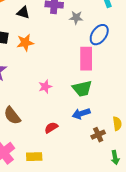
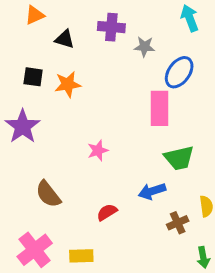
green trapezoid: (82, 89) -> (179, 158), moved

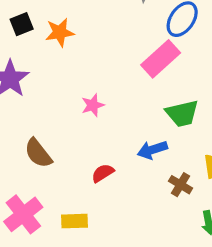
black square: (33, 77) -> (22, 24), turned -30
pink rectangle: (160, 108) -> (161, 59), turned 48
brown cross: (178, 223) -> (180, 185), turned -35

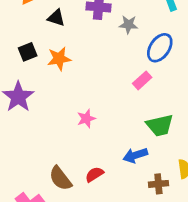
pink rectangle: (161, 59) -> (142, 80), size x0.6
brown semicircle: (38, 153) -> (60, 178), moved
brown cross: (180, 185) -> (158, 184), turned -36

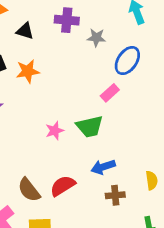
green trapezoid: (160, 125) -> (90, 127), moved
red semicircle: (94, 174) -> (63, 186), size x1.4
brown cross: (158, 184) -> (115, 195), moved

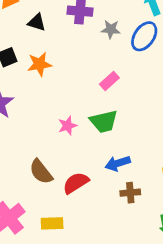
blue ellipse: (127, 61) -> (144, 36), moved
pink rectangle: (110, 93) -> (109, 81), moved
brown semicircle: (29, 190) -> (41, 172), moved

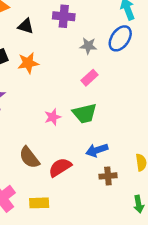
gray star: (111, 29) -> (88, 46), moved

